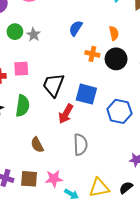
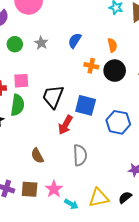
gray star: (34, 35) -> (41, 43), moved
green semicircle: (23, 106) -> (17, 105), moved
pink star: (54, 179) -> (54, 189), turned -30

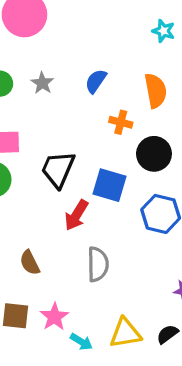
orange semicircle: (112, 45) -> (156, 91), size x1.5
black circle: (115, 71) -> (154, 154), moved

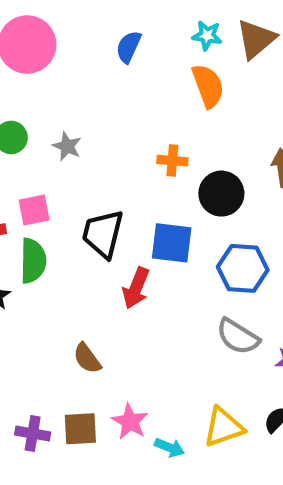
blue semicircle: (96, 81) -> (129, 47), moved
gray star: (42, 83) -> (67, 146), moved
orange semicircle: (156, 91) -> (208, 86), moved
gray semicircle: (98, 264) -> (238, 337), moved, turned 132

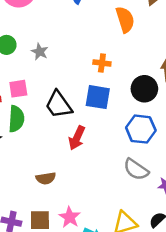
black circle: (221, 194) -> (144, 89), moved
black trapezoid: (103, 234) -> (59, 105), turned -52
blue square: (172, 243) -> (98, 97), moved
brown semicircle: (87, 358) -> (46, 178), turned -66

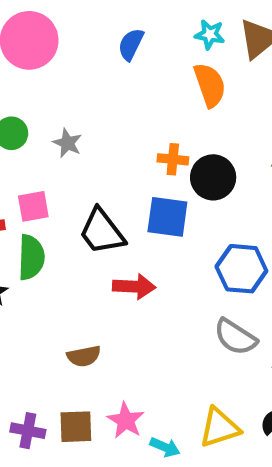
black circle: (144, 89) -> (213, 177), moved
red arrow: (77, 138) -> (134, 286), turned -110

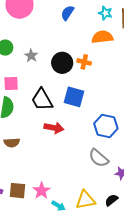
orange semicircle: (210, 85) -> (102, 37), turned -85
orange cross: (173, 159) -> (84, 62), moved
black circle: (213, 177) -> (62, 63), moved
brown semicircle: (84, 356) -> (12, 143), moved

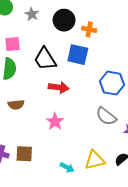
orange cross: (84, 62) -> (89, 29), moved
pink star: (42, 191) -> (55, 122), moved

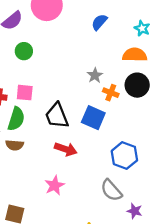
gray star: (32, 14) -> (95, 75), moved
black circle: (64, 20) -> (137, 85), moved
brown semicircle: (16, 105) -> (15, 145), moved

